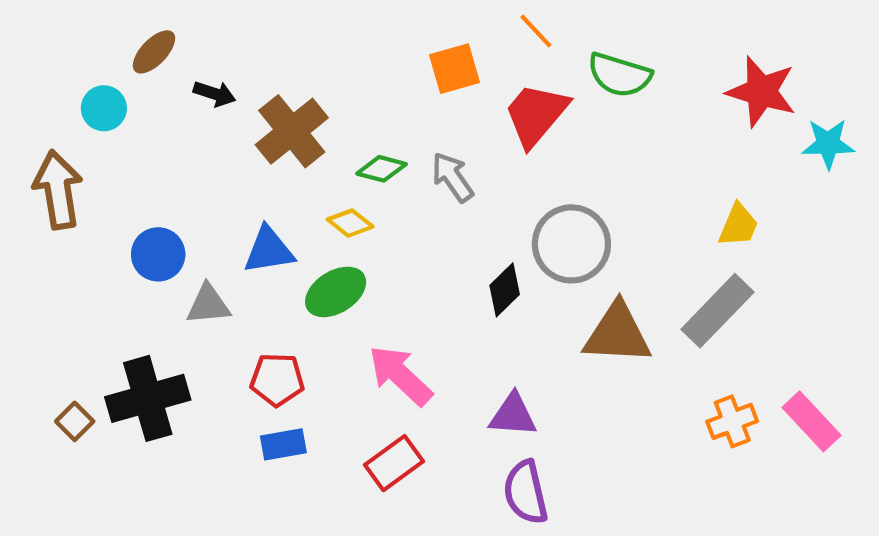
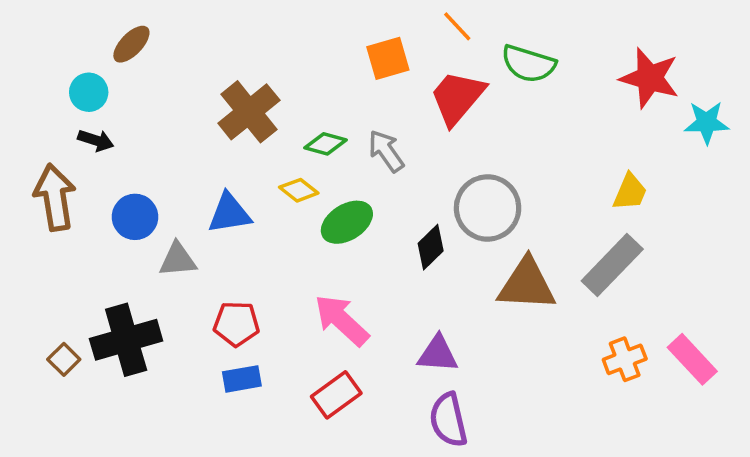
black arrow: (215, 94) -> (96, 140), moved
brown arrow: (58, 190) -> (55, 197), moved
green ellipse: (336, 292) -> (347, 222), moved

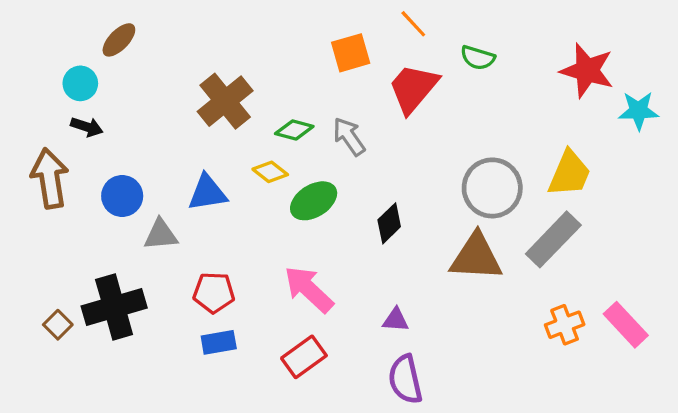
green semicircle: (529, 64) -> (478, 58), size x0.7
yellow trapezoid: (630, 192) -> (569, 173), size x1.4
gray circle: (488, 208) -> (492, 188), moved
purple triangle: (438, 354) -> (396, 320), size x0.7

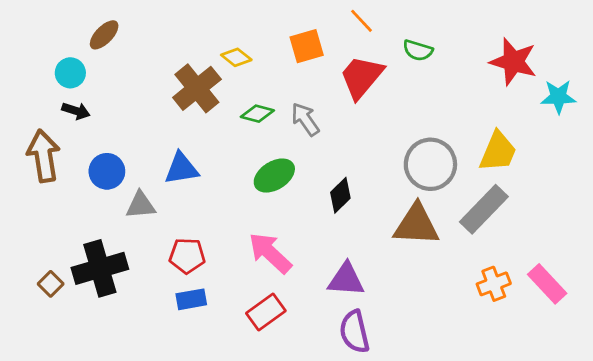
yellow diamond: (270, 172) -> (236, 57), moved
purple triangle: (396, 320) -> (346, 280), size x1.6

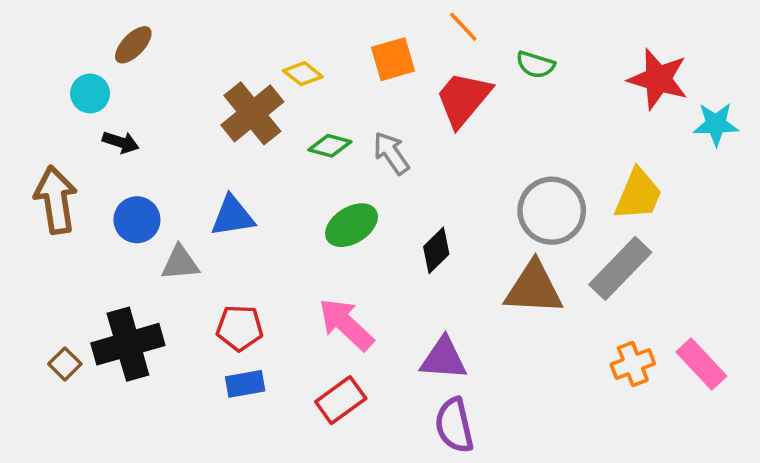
black arrow: (76, 111) -> (121, 142), moved

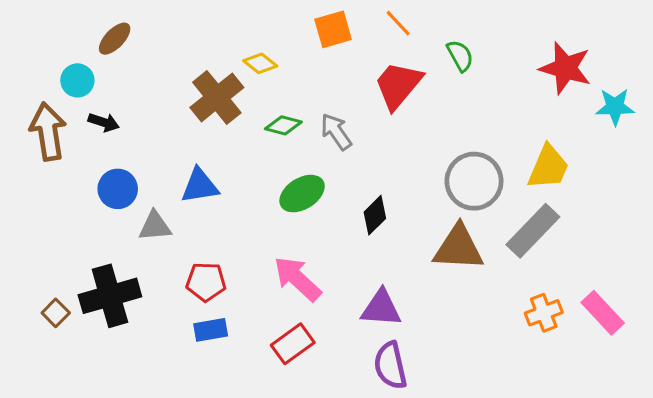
orange square: (393, 59) -> (333, 29), moved
green semicircle: (535, 65) -> (460, 56), turned -136
brown arrow: (56, 200) -> (48, 132), moved

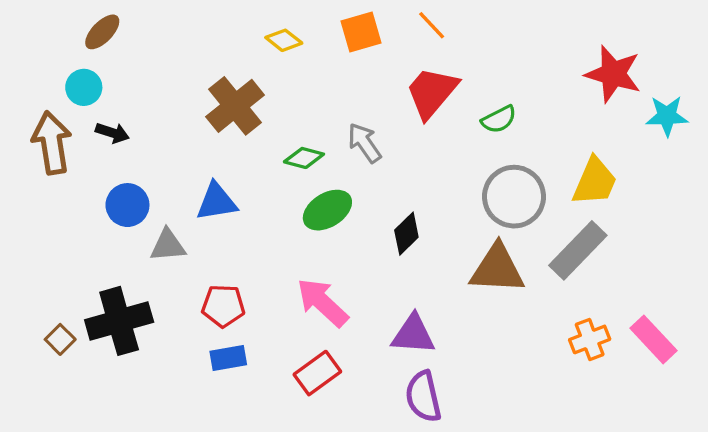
brown ellipse: (115, 39) -> (102, 32), moved
green semicircle: (460, 56) -> (499, 119), moved, turned 92
yellow diamond: (260, 63) -> (284, 40), moved
green diamond: (283, 125) -> (304, 158), moved

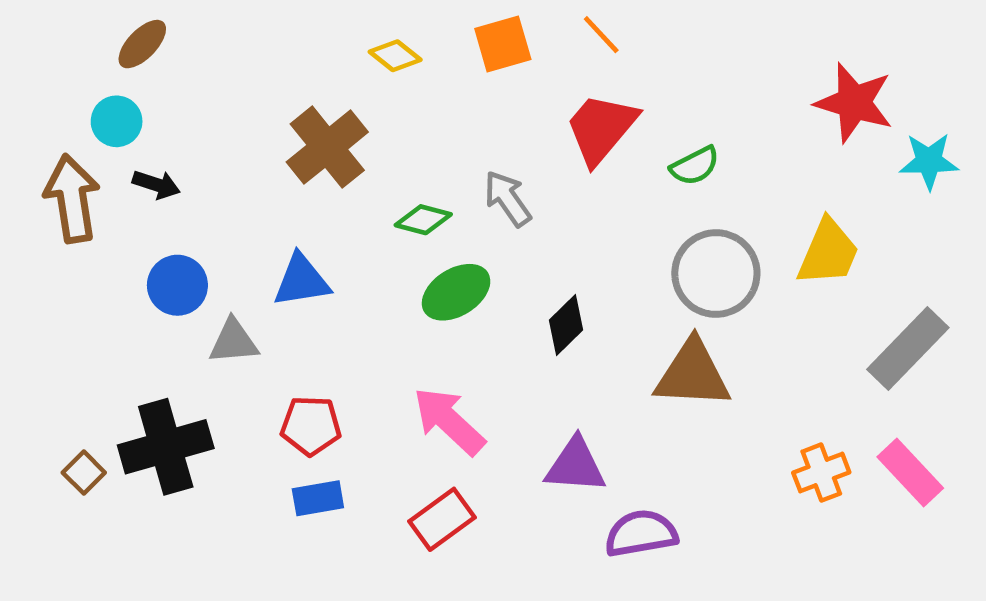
gray rectangle: (578, 250) -> (908, 348), moved
purple semicircle: (423, 397) -> (641, 533), moved, turned 93

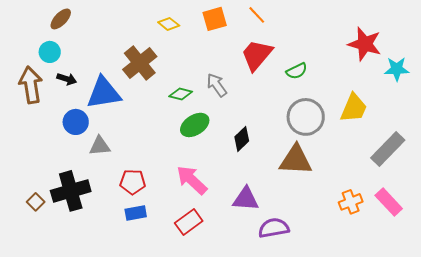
blue triangle: (302, 281) -> (104, 93), moved, size x1.4

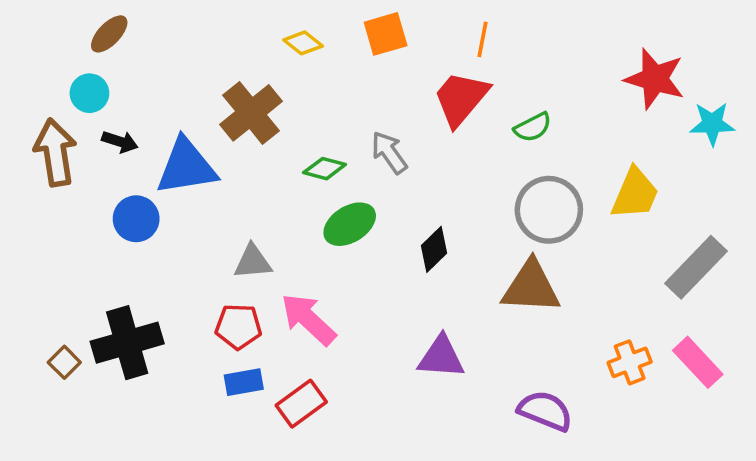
orange line: (257, 15) -> (482, 39), moved, turned 54
gray triangle: (100, 146) -> (253, 262), moved
pink arrow: (192, 180) -> (308, 319), moved
red rectangle: (189, 222) -> (301, 404), moved
purple semicircle: (274, 228) -> (545, 411), moved, turned 32

